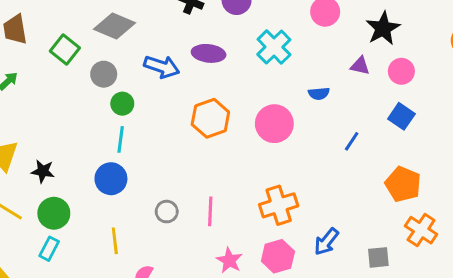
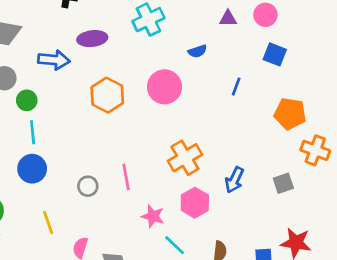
cyan cross: (274, 47) -> (148, 20), turned 32

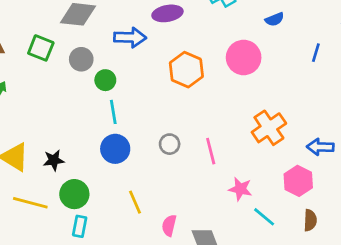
blue arrow: (234, 180) -> (320, 147), turned 70
gray circle: (88, 186) -> (170, 144), moved
pink hexagon: (195, 203) -> (298, 181), moved

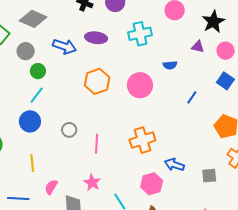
cyan line: (113, 112) -> (37, 95), turned 30
pink star: (240, 189) -> (92, 183), moved

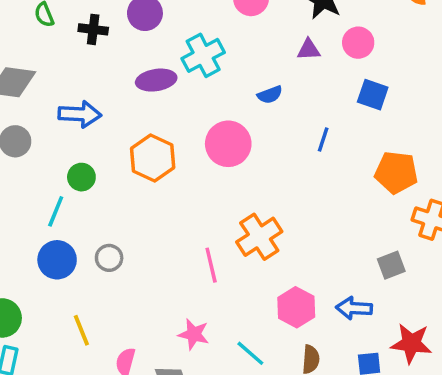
purple ellipse: (96, 38) -> (156, 80), moved
green circle: (38, 71) -> (81, 177), moved
gray circle: (69, 130) -> (109, 258), moved
pink line: (97, 144) -> (211, 265), moved
blue arrow: (174, 165) -> (354, 308), moved

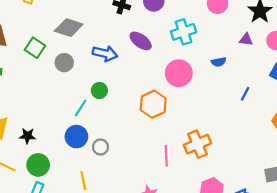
purple ellipse: (156, 80) -> (141, 41), moved, turned 35
pink circle: (228, 144) -> (179, 73), moved
orange hexagon: (153, 158) -> (153, 104), moved
gray circle: (109, 258) -> (101, 147), moved

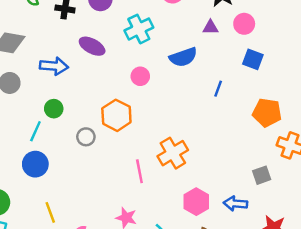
blue semicircle: (219, 62) -> (183, 57), size x1.6
pink circle: (179, 73) -> (140, 76), size x0.6
gray circle: (101, 147) -> (86, 137), moved

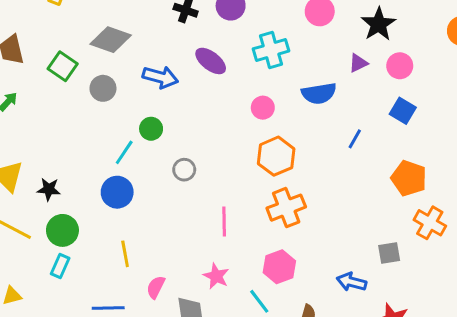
purple triangle: (210, 27) -> (358, 63), turned -35
orange hexagon: (116, 115) -> (276, 156), moved
pink line: (139, 171) -> (224, 221), moved
pink hexagon: (196, 202) -> (279, 267), moved

